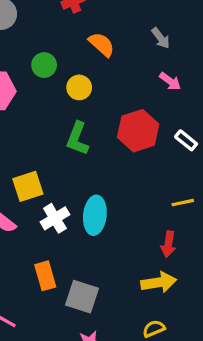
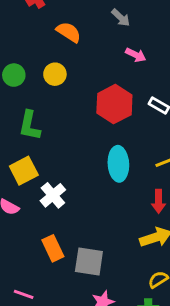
green circle: (44, 65) -> (14, 75), moved
green L-shape: (77, 139) -> (30, 125), moved
cyan ellipse: (95, 215) -> (118, 164), moved

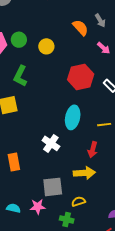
orange semicircle: (69, 32) -> (80, 28), moved
white cross: (53, 195) -> (51, 143), moved, turned -30
gray square: (89, 262) -> (53, 187), moved, turned -30

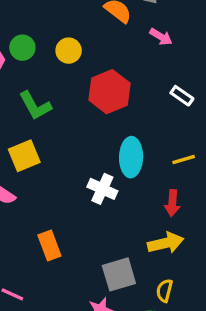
green L-shape: (20, 76) -> (35, 106), turned -45
red hexagon: (81, 77) -> (109, 92), moved
white cross: (51, 143) -> (102, 189), moved
yellow semicircle: (78, 202) -> (164, 291), turned -48

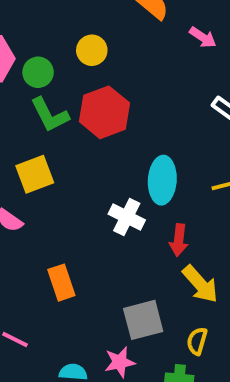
green circle: (22, 48) -> (38, 72), moved
red hexagon: (109, 92) -> (104, 112), moved
red arrow: (172, 203) -> (179, 240), moved
yellow arrow: (166, 243) -> (200, 284), turned 60

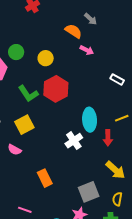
pink arrow: (203, 37) -> (87, 50), moved
green circle: (38, 72) -> (16, 52), moved
white cross: (127, 217) -> (74, 141), turned 36
red arrow: (179, 240) -> (108, 138), moved

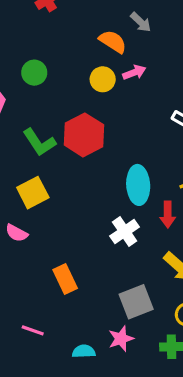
pink arrow: (87, 50) -> (134, 72), turned -48
green circle: (16, 52) -> (34, 73), moved
yellow circle: (46, 58) -> (103, 79), moved
white cross: (74, 141) -> (125, 231), moved

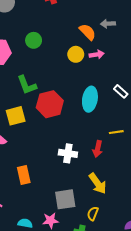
gray arrow: (141, 22) -> (108, 24), turned 120
red hexagon: (84, 135) -> (50, 104), moved
cyan ellipse: (138, 185) -> (90, 99), moved
white cross: (125, 231) -> (68, 153), turned 30

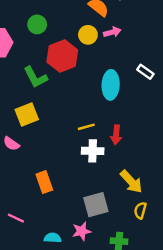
red hexagon: (50, 104) -> (62, 56), moved
yellow line: (116, 132) -> (86, 127), moved
red arrow: (98, 149) -> (116, 135), moved
yellow semicircle: (93, 214) -> (140, 210), moved

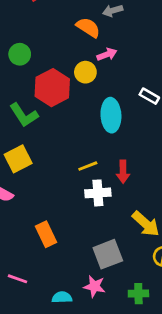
yellow circle: (88, 35) -> (85, 72), moved
pink star: (82, 231) -> (94, 286), turned 30

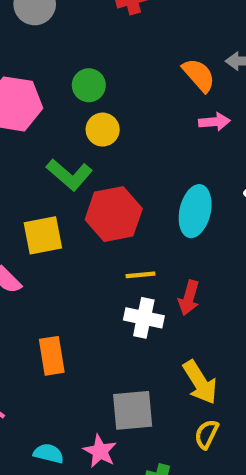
yellow circle: (85, 72) -> (103, 130), moved
red hexagon: (52, 88) -> (114, 214), moved
green L-shape: (24, 115) -> (69, 175), turned -32

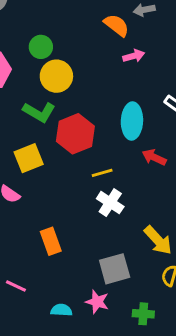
yellow circle: (103, 130) -> (56, 76), size x1.4
red arrow: (189, 298) -> (154, 157), moved, turned 110
white cross: (144, 318) -> (110, 203), turned 32

